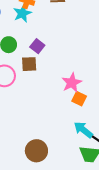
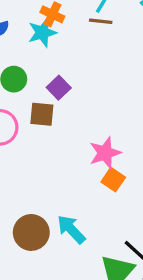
cyan arrow: (83, 130) -> (71, 229), moved
brown circle: (36, 151) -> (31, 232), moved

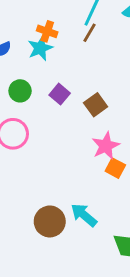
brown line: (101, 21) -> (89, 33), turned -60
brown square: (42, 114) -> (96, 105), moved, turned -35

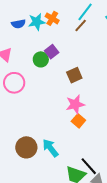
cyan star: (40, 48) -> (37, 22), moved
green circle: (20, 91) -> (41, 59), moved
purple square: (60, 94) -> (52, 52), moved

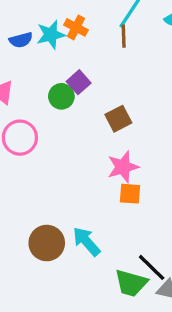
brown line: (81, 25) -> (124, 36), turned -40
orange square: (78, 121) -> (130, 194), turned -32

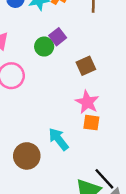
pink star: (123, 167) -> (87, 102), turned -30
cyan arrow: (87, 241) -> (58, 139), moved

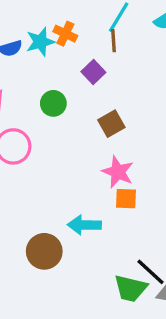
purple square: (58, 37) -> (93, 72), moved
cyan arrow: (58, 139) -> (84, 225), turned -45

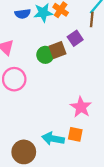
brown square: (111, 124) -> (57, 50), moved
orange square: (126, 199) -> (75, 134), moved

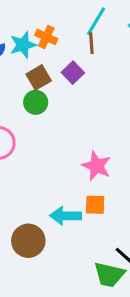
brown square: (57, 50) -> (39, 77), moved

